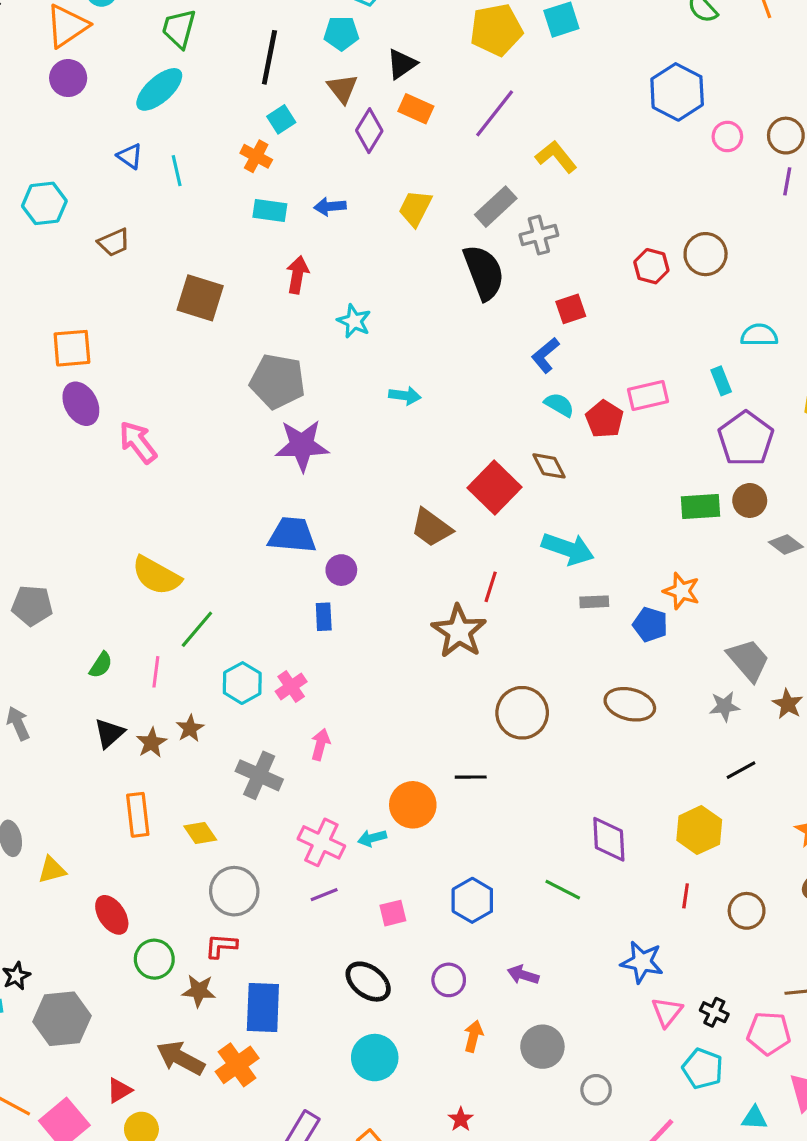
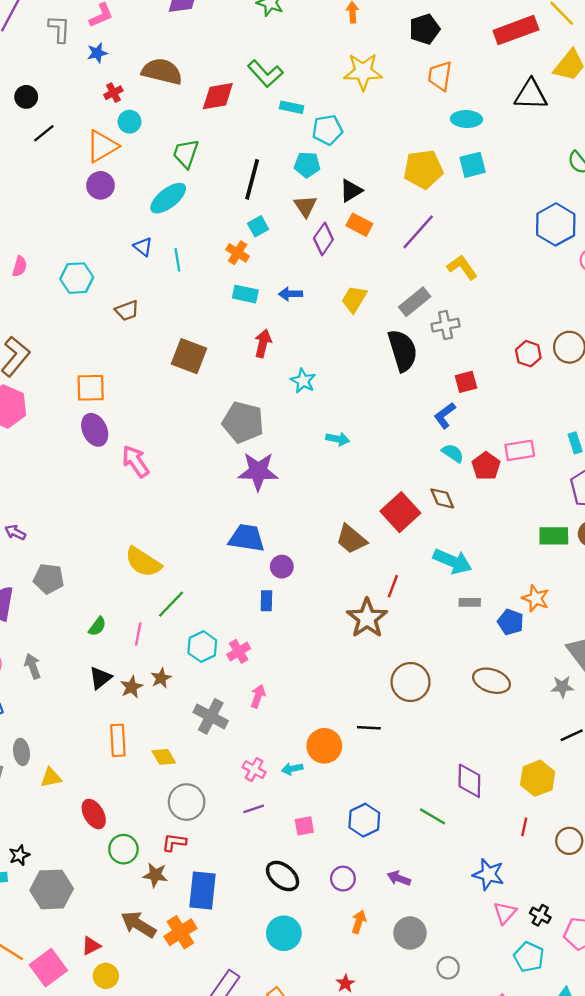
pink cross: (321, 842) -> (254, 770), size x0.7

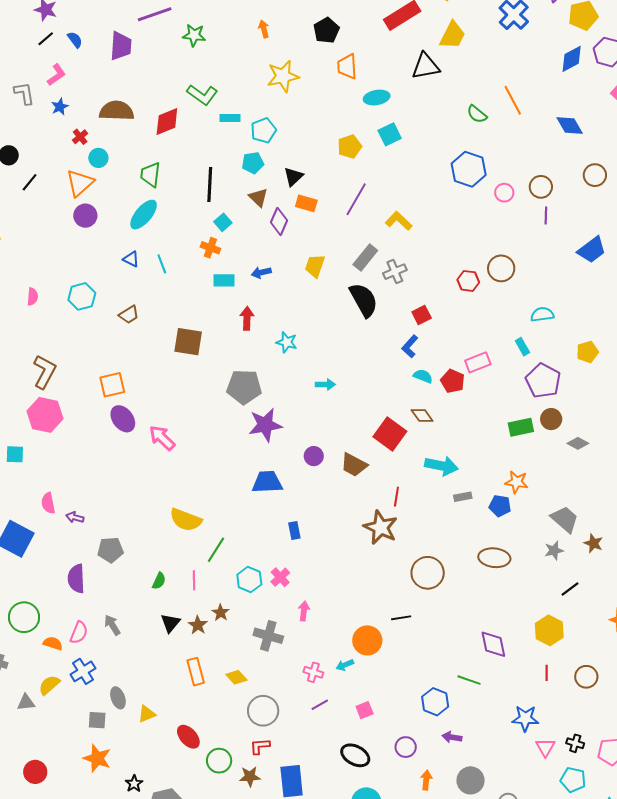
yellow pentagon: (423, 169) -> (350, 147), size x0.7
purple circle: (282, 567) -> (314, 456), moved
blue hexagon: (364, 820) -> (435, 702), moved

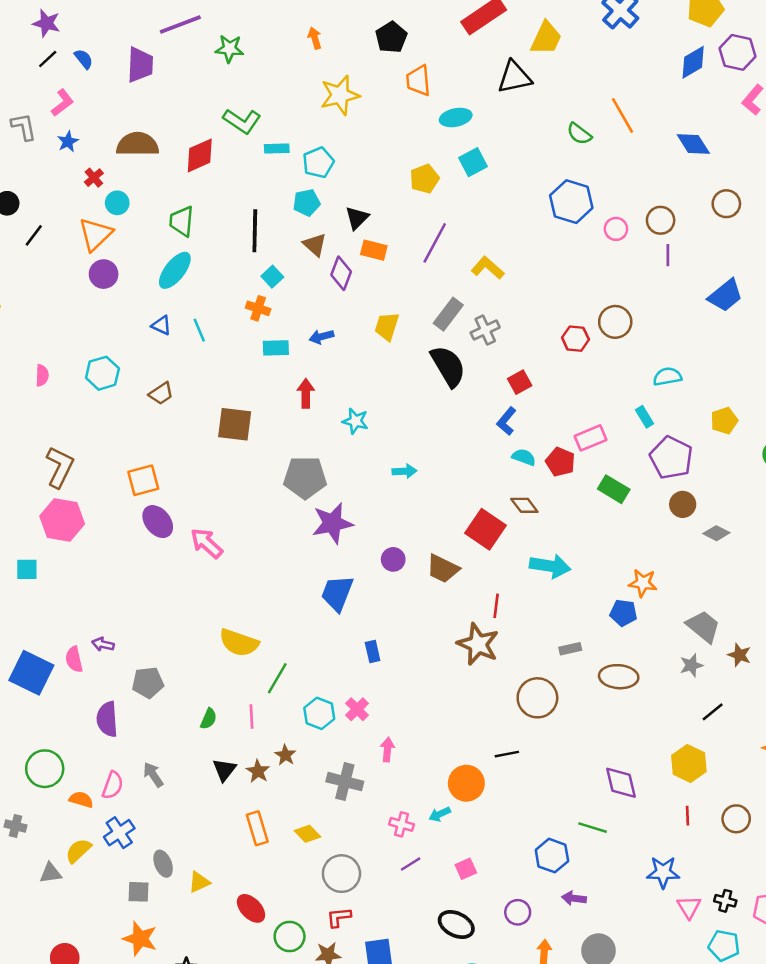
green rectangle: (521, 427) -> (614, 489), moved, turned 45
blue trapezoid: (267, 482) -> (337, 593), turned -64
gray rectangle: (463, 497) -> (570, 649), moved
pink semicircle: (48, 503) -> (74, 659), moved

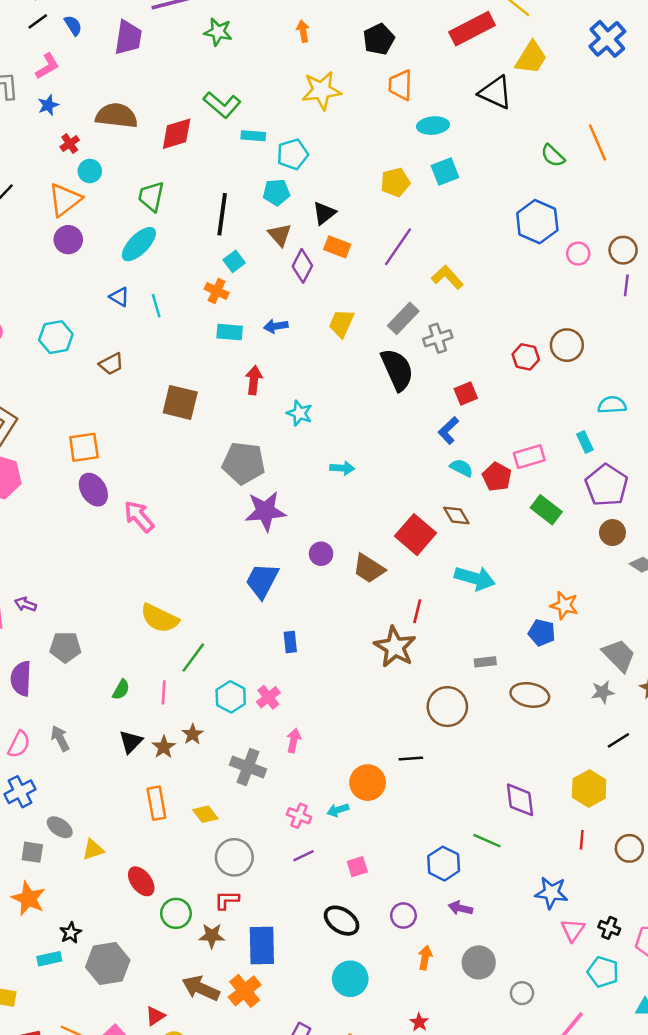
black triangle: (514, 77) -> (495, 92), turned 30
gray ellipse: (163, 864) -> (60, 827), turned -40

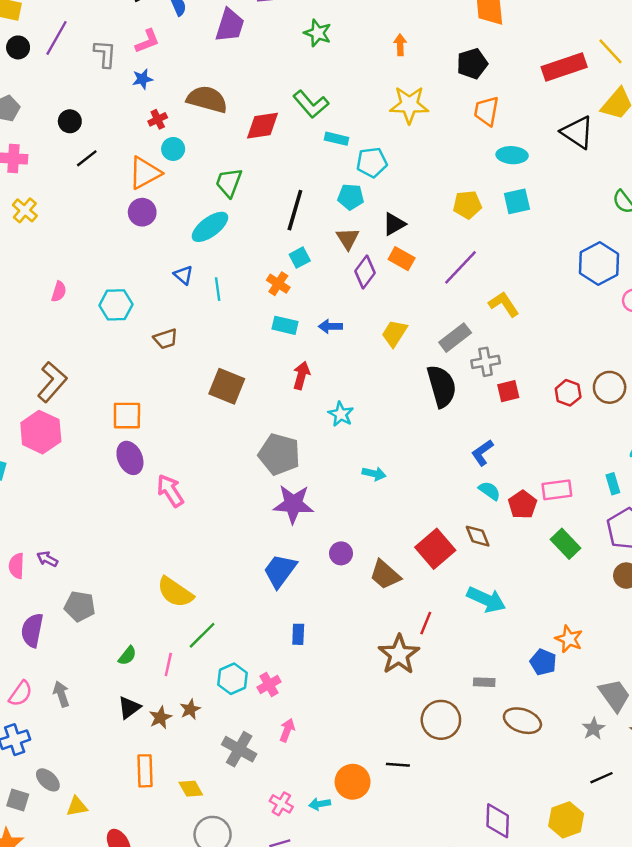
red square: (466, 394) -> (508, 391), moved
gray star: (603, 692) -> (593, 729), turned -30

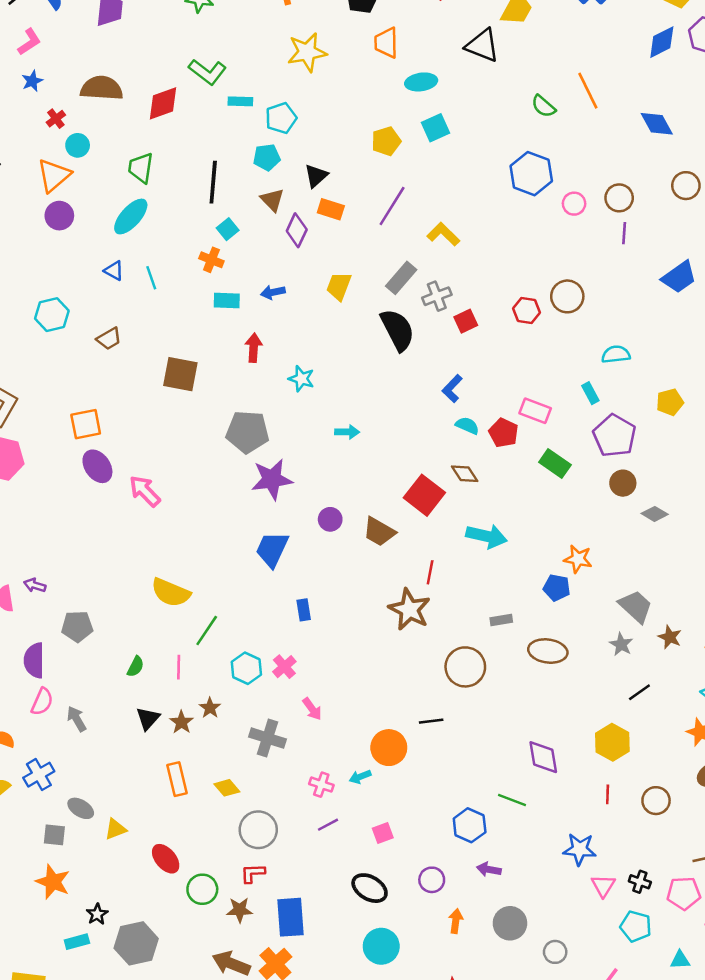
pink rectangle: (557, 490) -> (535, 411), turned 40
pink semicircle: (21, 694) -> (42, 702), moved
pink arrow: (287, 730) -> (312, 709), turned 135

